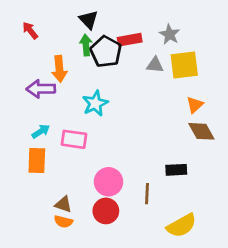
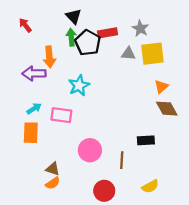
red circle: (106, 211) -> (104, 191), moved
orange semicircle: (63, 222) -> (53, 183), turned -48
yellow semicircle: (182, 226) -> (150, 186), size x0.7

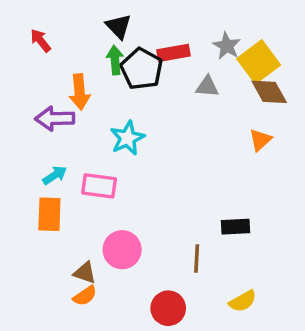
yellow square: (152, 54) -> (259, 62), moved, turned -30
brown diamond: (167, 109) -> (269, 92), moved
pink circle: (90, 150) -> (122, 250), moved

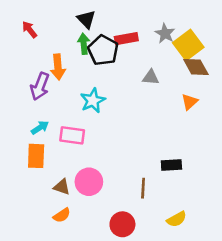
gray triangle: (207, 87) -> (151, 77), moved
purple arrow: (55, 119) -> (40, 86), turned -68
brown triangle: (85, 273) -> (62, 187), moved

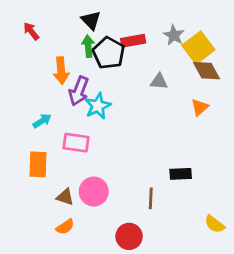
purple arrow: (40, 86) -> (79, 91), moved
cyan arrow: (40, 128) -> (42, 121), moved
yellow semicircle: (177, 219) -> (215, 224), moved, turned 66

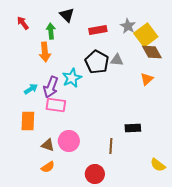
green arrow: (88, 46) -> (51, 31), moved
black pentagon: (109, 53) -> (97, 62), moved
purple arrow: (79, 91) -> (51, 87), moved

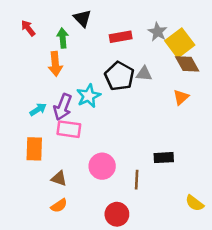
pink circle: (69, 141) -> (102, 166), moved

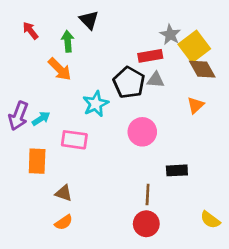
red rectangle: (121, 37) -> (150, 56), moved
orange arrow: (55, 64) -> (60, 69), turned -40
purple arrow: (63, 107) -> (18, 116), moved
pink circle: (102, 166) -> (142, 132), moved
red circle: (117, 214) -> (146, 224), moved

